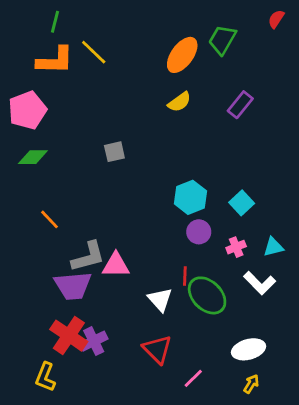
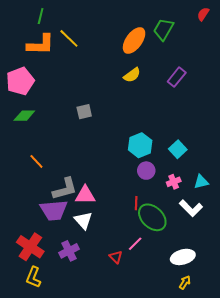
white triangle: (160, 300) -> (83, 220), moved
red cross: (69, 336) -> (30, 247), moved
red triangle: (157, 349) -> (116, 257), size x0.6
pink line: (193, 378) -> (135, 244), moved

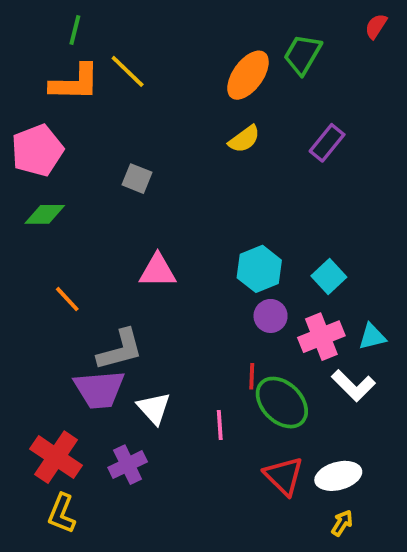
gray square: (84, 112) -> (137, 179), moved, turned 35
pink cross: (174, 182) -> (321, 337), size x1.6
pink triangle: (85, 195) -> (158, 271), moved
pink line: (135, 244) -> (220, 425), moved, turned -49
red triangle: (116, 257) -> (284, 476), moved, size x1.6

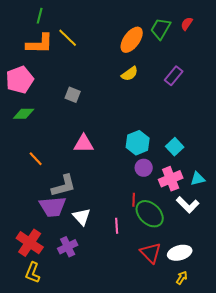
red semicircle: (376, 26) -> (187, 24), moved

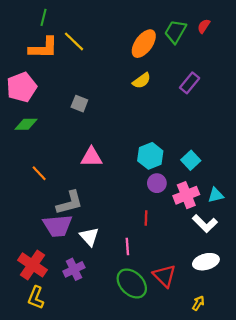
green ellipse: (150, 214) -> (132, 283), moved
white ellipse: (180, 253) -> (206, 262), moved

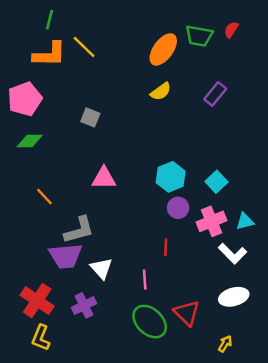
green trapezoid: (175, 32) -> (199, 36), turned -110

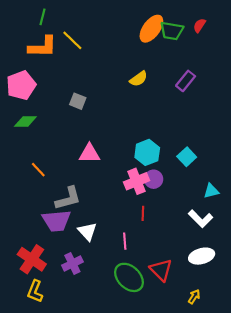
orange ellipse: (163, 49) -> (151, 29), moved
pink cross: (211, 221) -> (136, 181), moved

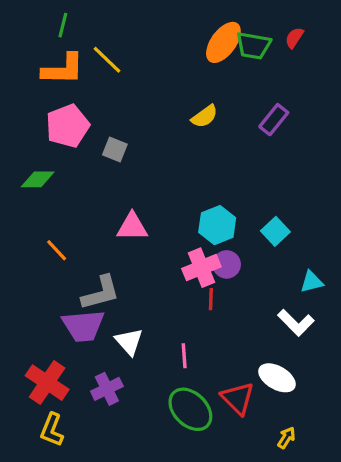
pink pentagon: (21, 85) -> (68, 126), moved
red line: (143, 213) -> (211, 299), moved
white ellipse: (202, 256) -> (277, 378), moved, turned 45

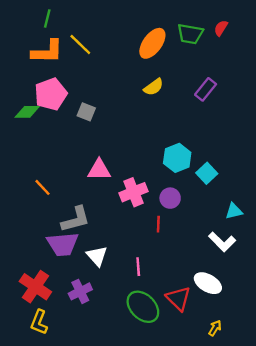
orange ellipse: (223, 42) -> (152, 43), moved
green diamond: (38, 179) -> (27, 112), moved
cyan hexagon: (217, 225) -> (177, 158), moved
pink cross: (201, 268) -> (133, 192), moved

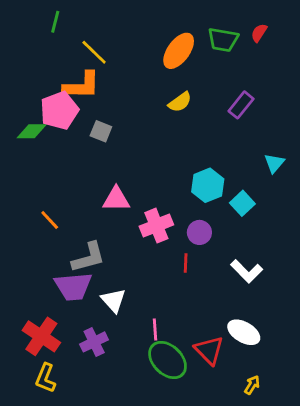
orange L-shape: (47, 52) -> (82, 85), moved
cyan triangle: (234, 211) -> (274, 163), moved, turned -36
white L-shape: (222, 242) -> (247, 271), moved
pink line: (138, 267) -> (155, 329), moved

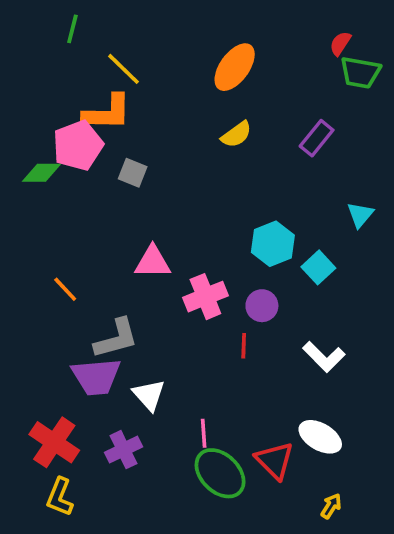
green trapezoid: (223, 40) -> (360, 73), moved

